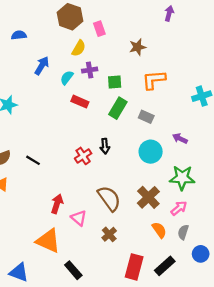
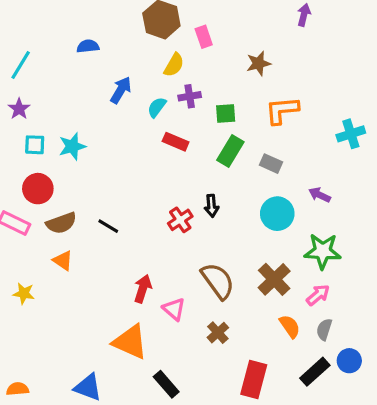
black rectangle: (165, 266) -> (315, 372), moved

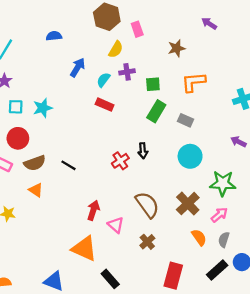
purple arrow: (304, 15) -> (209, 24), moved, turned -70
red rectangle: (176, 142) -> (105, 105), moved
purple arrow: (320, 195) -> (238, 142), moved

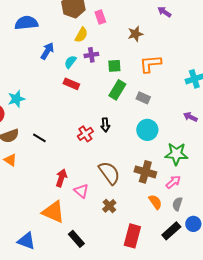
blue semicircle: (54, 36) -> (26, 23), size x1.6
cyan star: (43, 108) -> (16, 99), moved
brown cross: (188, 204) -> (145, 172), turned -30

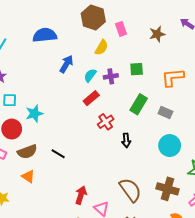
brown star: (135, 34) -> (157, 34), moved
purple cross: (91, 55) -> (111, 76), moved
green square: (114, 66) -> (137, 69), moved
red rectangle: (71, 84) -> (91, 98), turned -63
red cross: (85, 134) -> (106, 122), moved

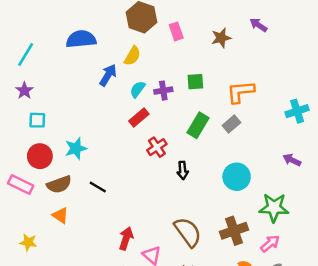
yellow semicircle: (101, 47) -> (132, 56), moved
gray rectangle: (165, 112) -> (231, 124), moved, turned -64
cyan star: (34, 114) -> (76, 148), moved
brown cross: (168, 189) -> (234, 231), turned -35

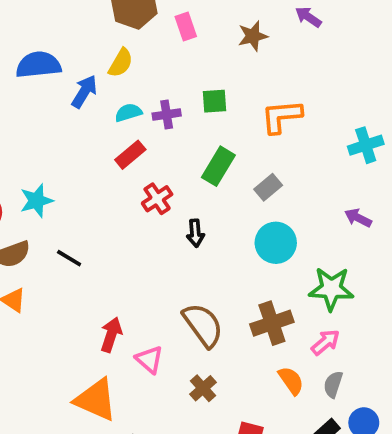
blue semicircle: (81, 39) -> (38, 65), moved
cyan semicircle: (138, 89) -> (128, 113), turned 36
gray rectangle: (231, 124) -> (268, 187), moved

